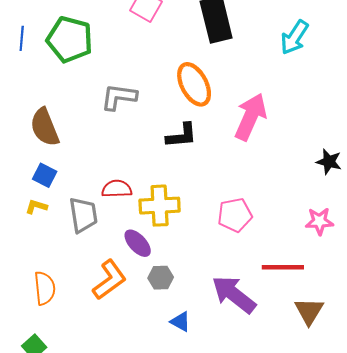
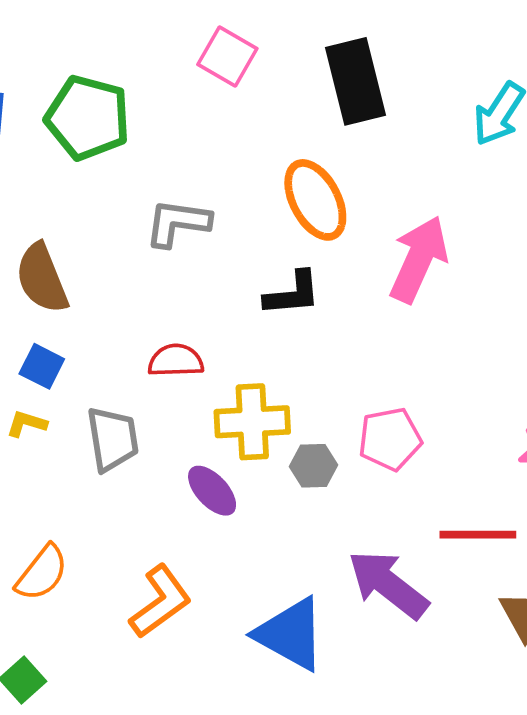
red semicircle: (117, 189) -> (176, 361), moved
gray hexagon: (161, 278) -> (313, 466), moved
orange L-shape: (109, 280) -> (160, 602), moved
orange semicircle: (45, 288) -> (42, 573), turned 44
blue triangle: (180, 322) -> (290, 634), size x2.0

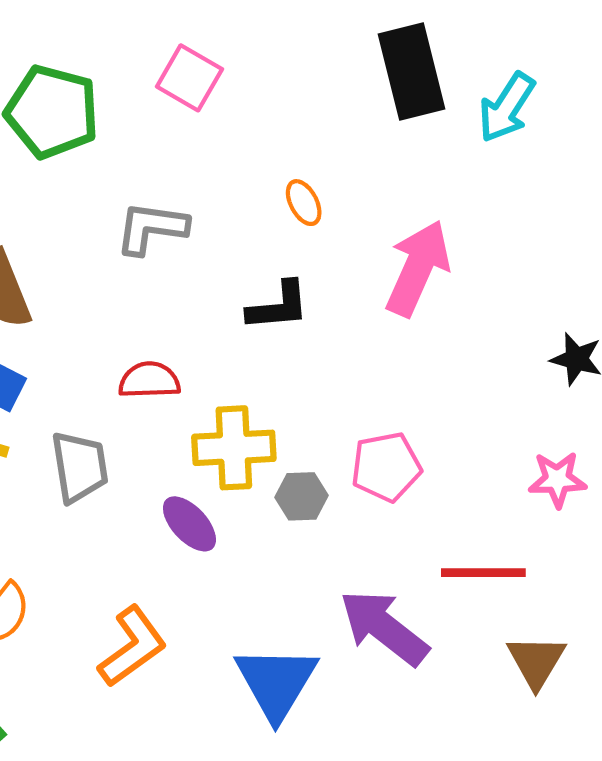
pink square: (227, 56) -> (189, 78), moved
black rectangle: (356, 81) -> (411, 72), moved
orange ellipse: (315, 200) -> (304, 203), size x0.5
blue triangle: (290, 634) -> (276, 682), turned 32

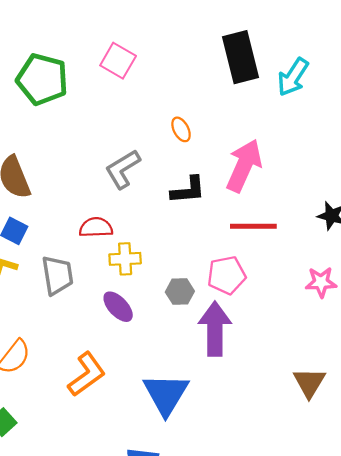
gray L-shape: (151, 228) -> (123, 169), moved, turned -39
black L-shape: (278, 306) -> (188, 190), moved
yellow cross: (234, 448) -> (125, 259), moved, size x0.7
red line: (483, 573) -> (253, 226), moved
purple arrow: (384, 628) -> (215, 329), moved, turned 52

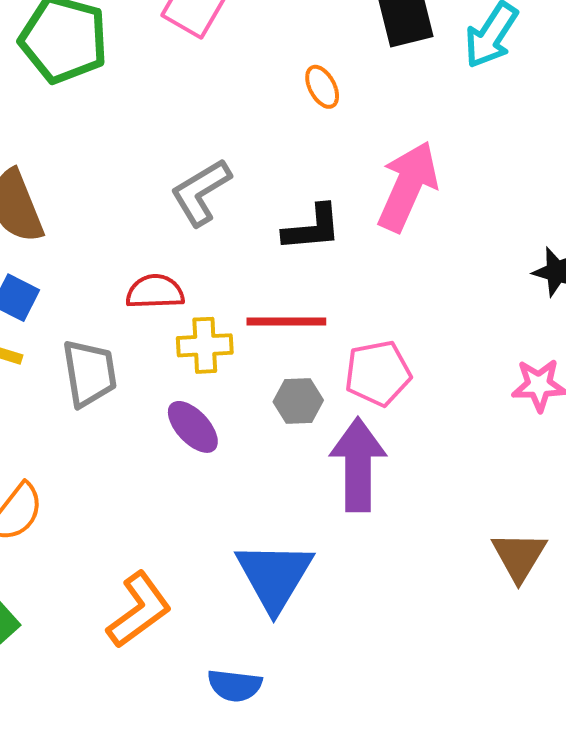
orange ellipse: (181, 129) -> (322, 87), moved
red line: (253, 226) -> (286, 321), moved
orange L-shape: (87, 374) -> (139, 610), moved

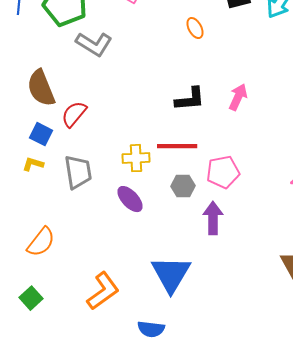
pink arrow: (408, 186) -> (238, 97), moved, size x0.6
gray L-shape: (201, 192) -> (94, 44), moved, turned -117
red semicircle: (155, 292) -> (74, 114), moved, turned -48
purple arrow: (358, 465) -> (213, 218), size x0.7

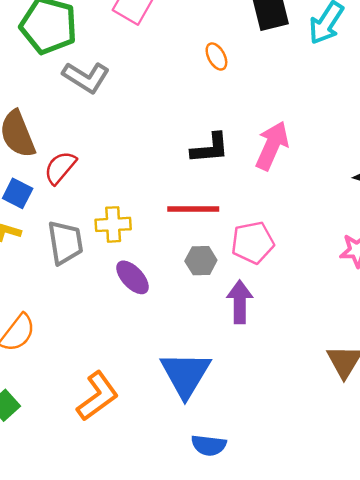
pink arrow: (238, 97) -> (272, 146), size x1.4
yellow cross: (136, 158) -> (113, 224), moved
blue semicircle: (151, 329) -> (209, 445), moved

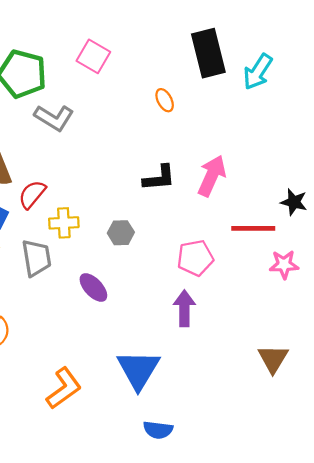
red line: (193, 209) -> (253, 228), moved
yellow cross: (113, 224) -> (64, 223), moved
gray hexagon: (201, 261) -> (121, 233), moved

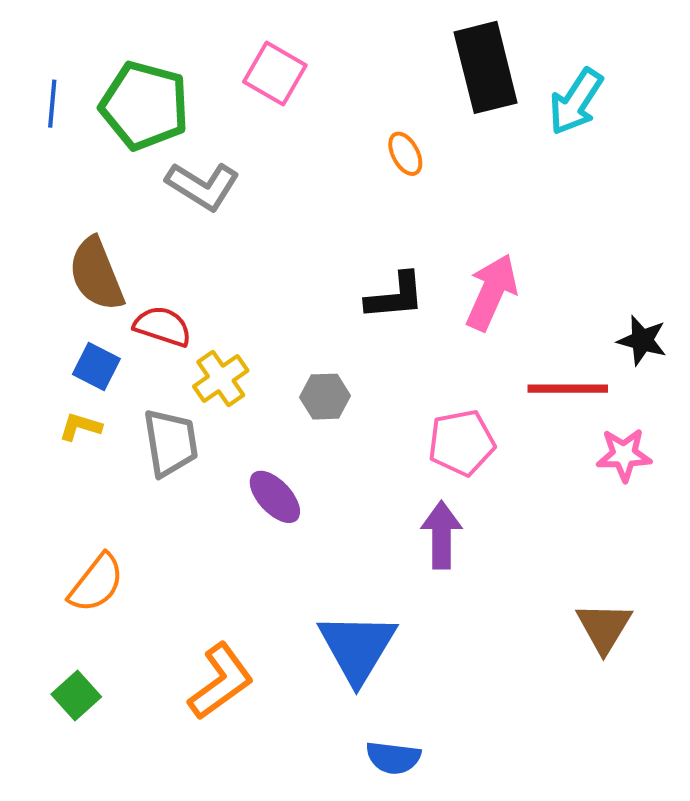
red semicircle: (32, 194) -> (163, 326), turned 68
yellow cross: (64, 223) -> (221, 378), turned -32

